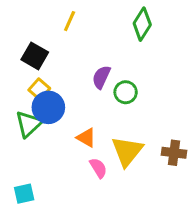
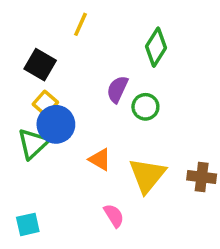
green diamond: (142, 24) -> (156, 47), moved
pink semicircle: (98, 168) -> (114, 216), moved

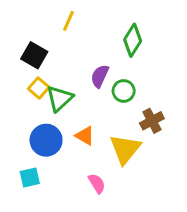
blue circle: (56, 124) -> (46, 140), moved
green triangle: (33, 144) -> (60, 98), moved
brown cross: (202, 177) -> (152, 121), moved, turned -35
cyan square: (28, 224) -> (30, 177), moved

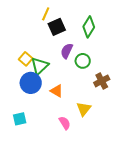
black square: (34, 55) -> (57, 27), moved, turned 36
blue circle: (46, 140) -> (31, 83), moved
yellow triangle: (125, 149) -> (84, 109), moved, size x0.7

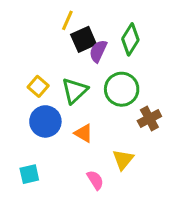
purple semicircle: (67, 51) -> (98, 51), moved
green circle: (83, 61) -> (122, 89), size x1.5
green triangle: (40, 66) -> (75, 91), moved

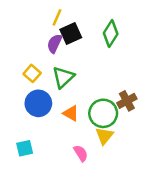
purple semicircle: (98, 51) -> (55, 43), moved
green circle: (122, 89) -> (103, 113), moved

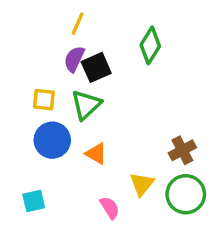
black square: (71, 34) -> (96, 67), moved
yellow square: (32, 73) -> (44, 100), turned -35
brown cross: (127, 101) -> (182, 150), moved
green circle: (103, 113) -> (186, 194), moved

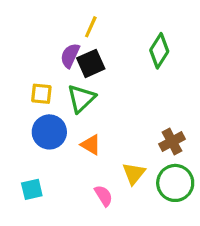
yellow line: (78, 24) -> (91, 27), moved
green diamond: (150, 45) -> (159, 51), moved

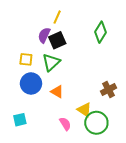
yellow triangle: (134, 173) -> (84, 110), turned -35
green circle: (175, 183) -> (96, 123), moved

